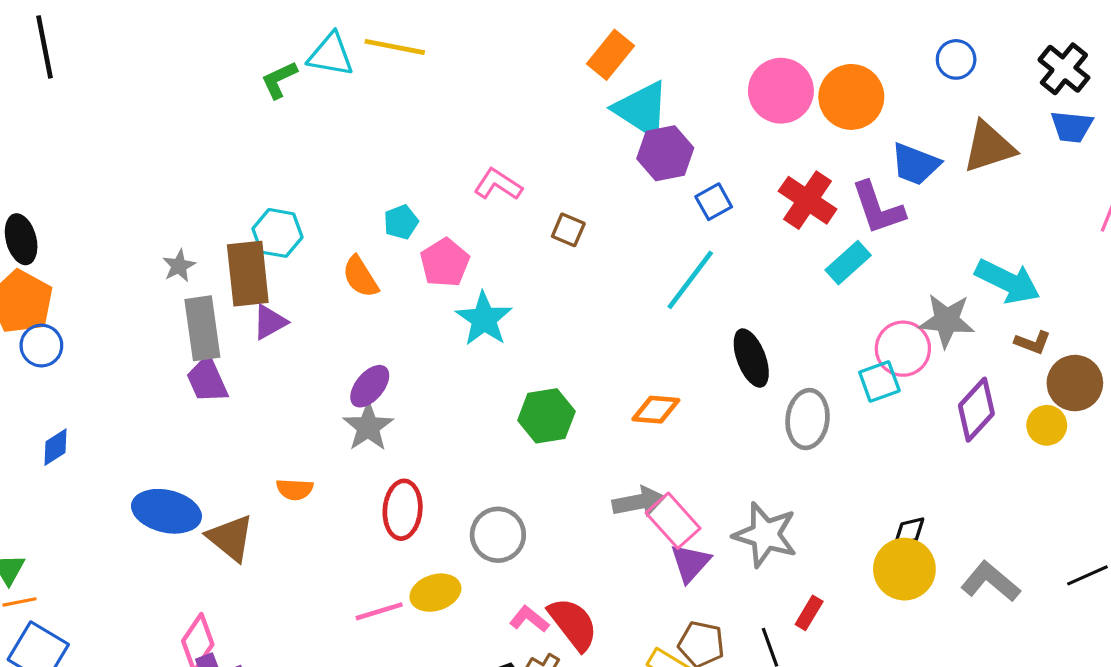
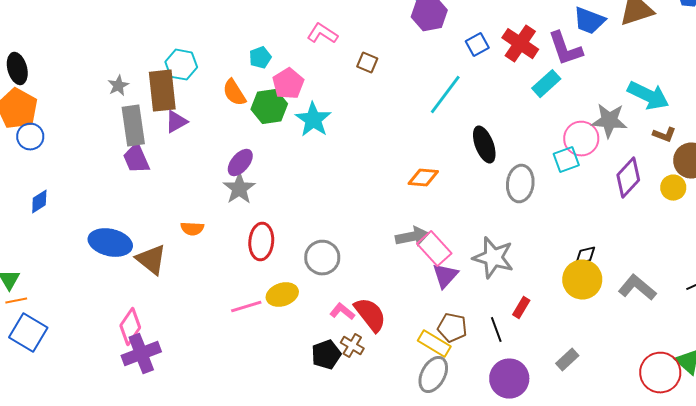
blue square: (714, 202) -> (477, 45), moved
green hexagon: (546, 416) -> (269, 107), moved

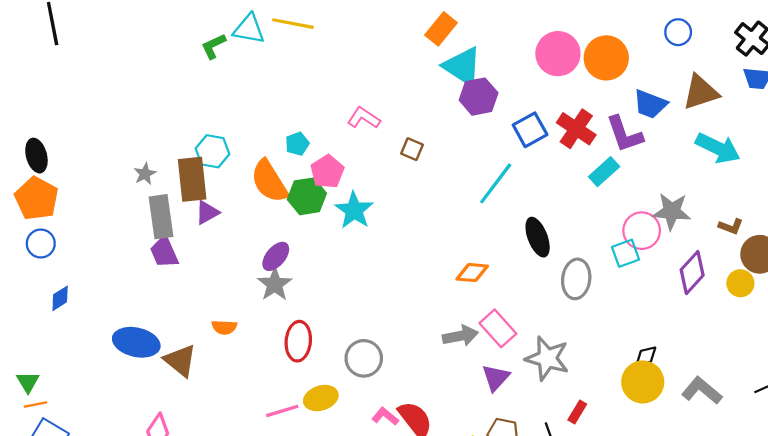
blue square: (477, 45) -> (530, 130), size x1.4
orange semicircle: (234, 93) -> (269, 181), size x1.5
cyan arrow: (648, 96) -> (718, 148), moved
blue circle: (30, 137) -> (41, 244), moved
pink rectangle: (434, 249) -> (498, 328), moved

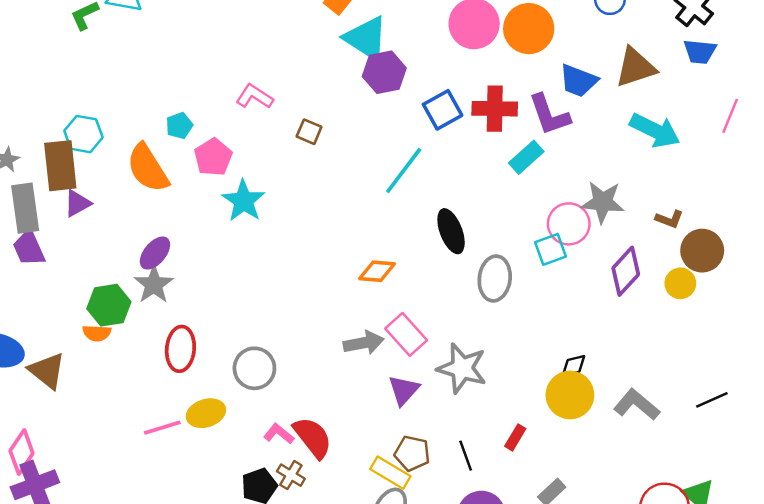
red cross: (576, 129) -> (495, 109), turned -33
green hexagon: (307, 196) -> (109, 305), moved
red rectangle: (577, 412) -> (515, 437), moved

